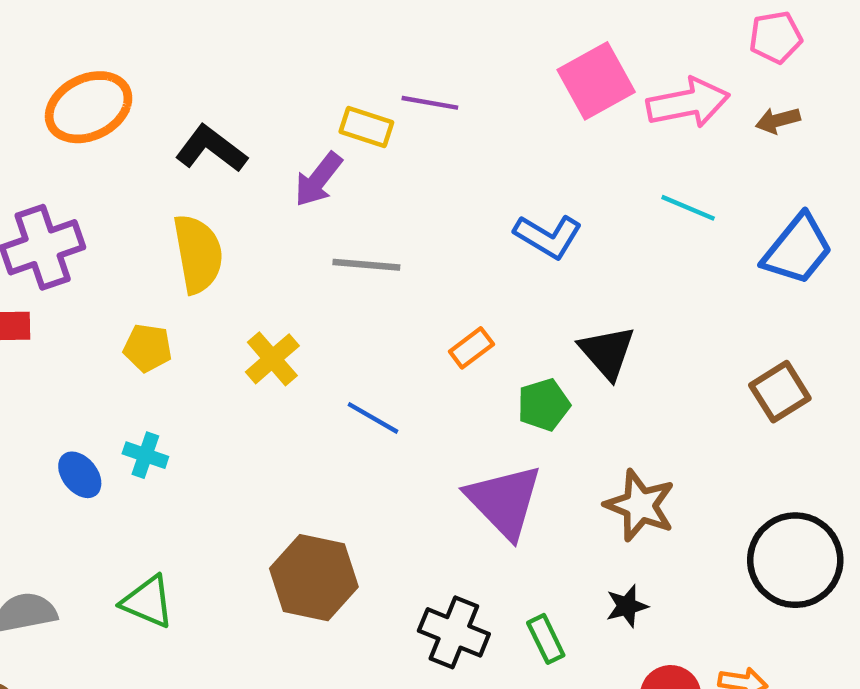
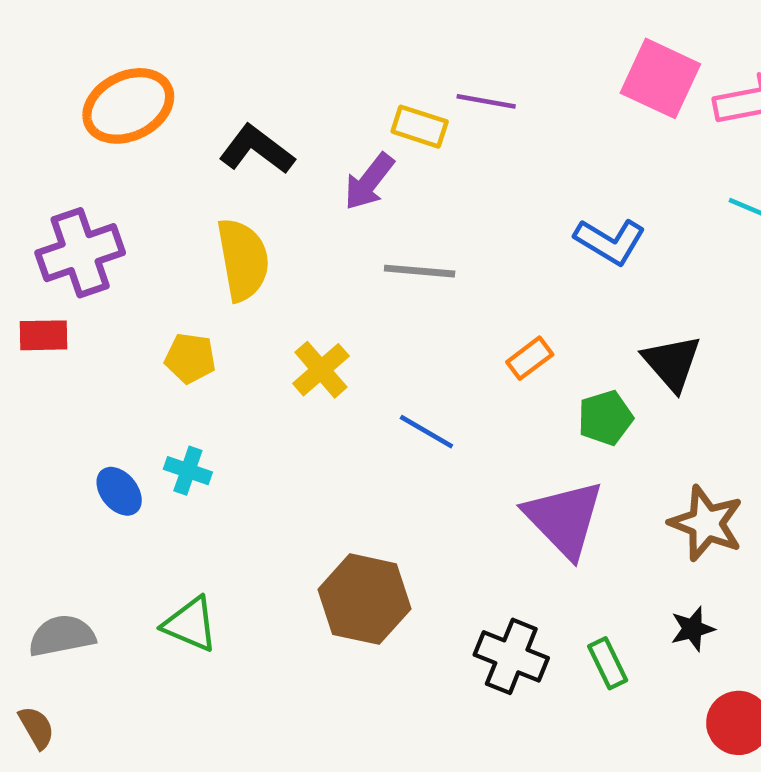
pink square: (596, 81) -> (660, 78), turned -36

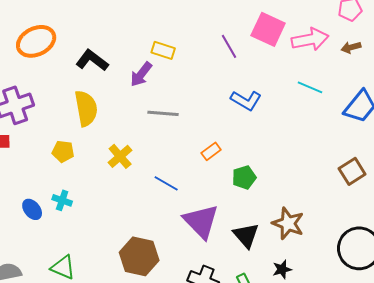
purple line: (486, 101) -> (229, 46), moved, turned 50
black triangle: (672, 363) -> (246, 235), moved
purple triangle: (564, 519) -> (201, 221), moved

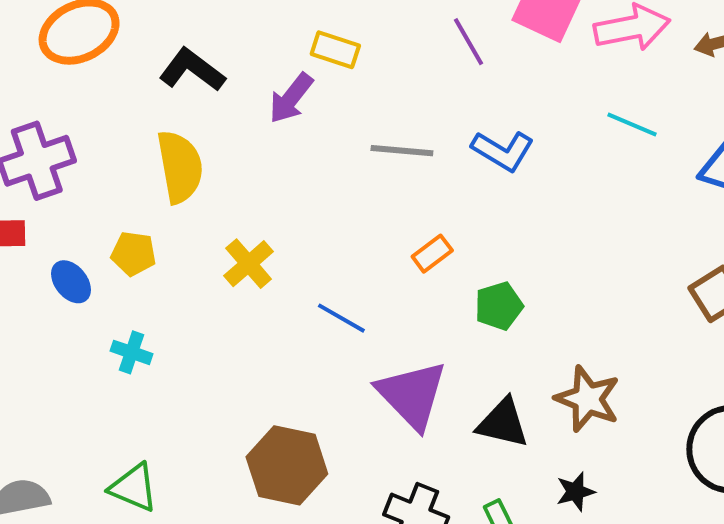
gray line: (163, 113) -> (402, 151), moved
blue ellipse: (32, 209) -> (71, 282), moved
black triangle: (246, 235) -> (503, 423), turned -36

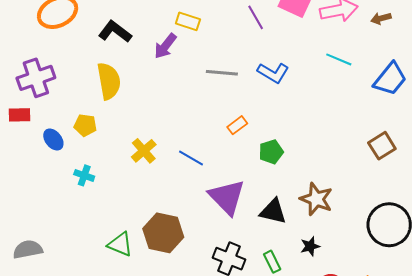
yellow cross: (249, 264) -> (144, 151), moved
green triangle: (134, 488) -> (120, 244), moved

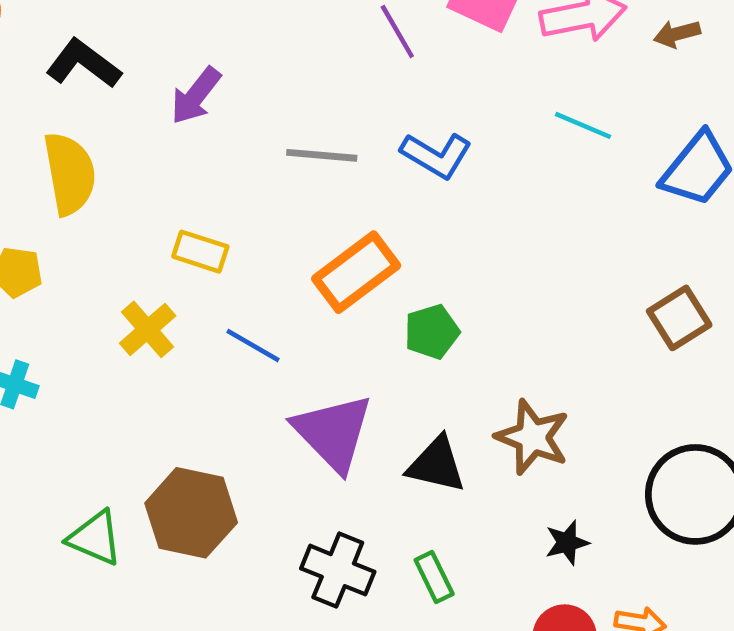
yellow rectangle: (188, 21) -> (200, 252), moved
orange rectangle: (237, 125) -> (356, 272), size x1.8
black star: (310, 246) -> (567, 543), moved

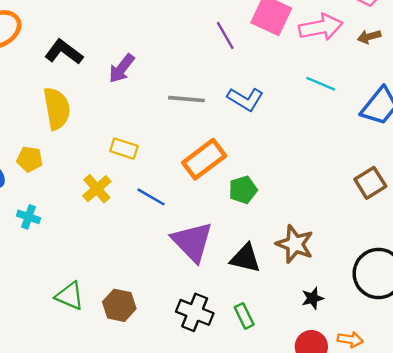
brown hexagon: (191, 513) -> (119, 305), moved, size x0.7

